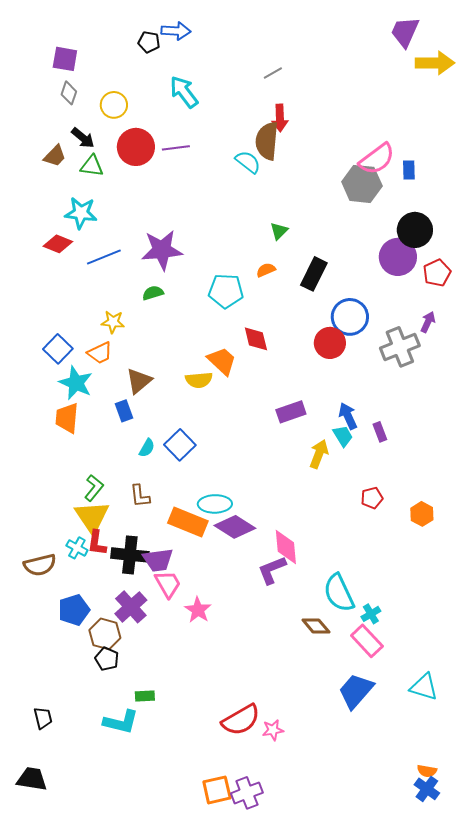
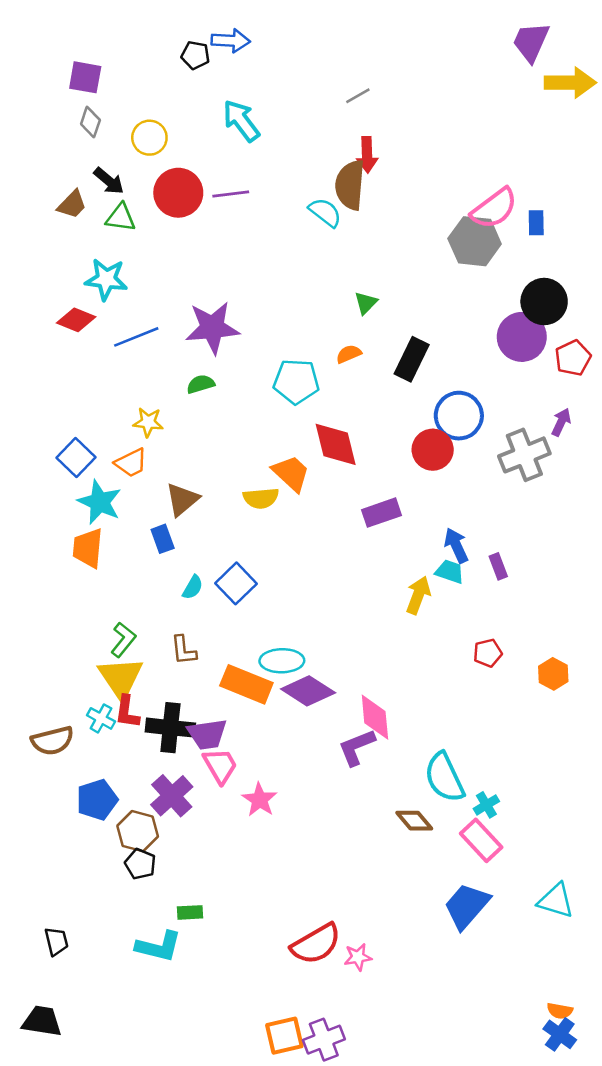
red diamond: (256, 339) -> (336, 444), size x1.4
purple rectangle: (291, 412) -> (381, 513), moved
cyan trapezoid: (343, 436) -> (450, 572), turned -40

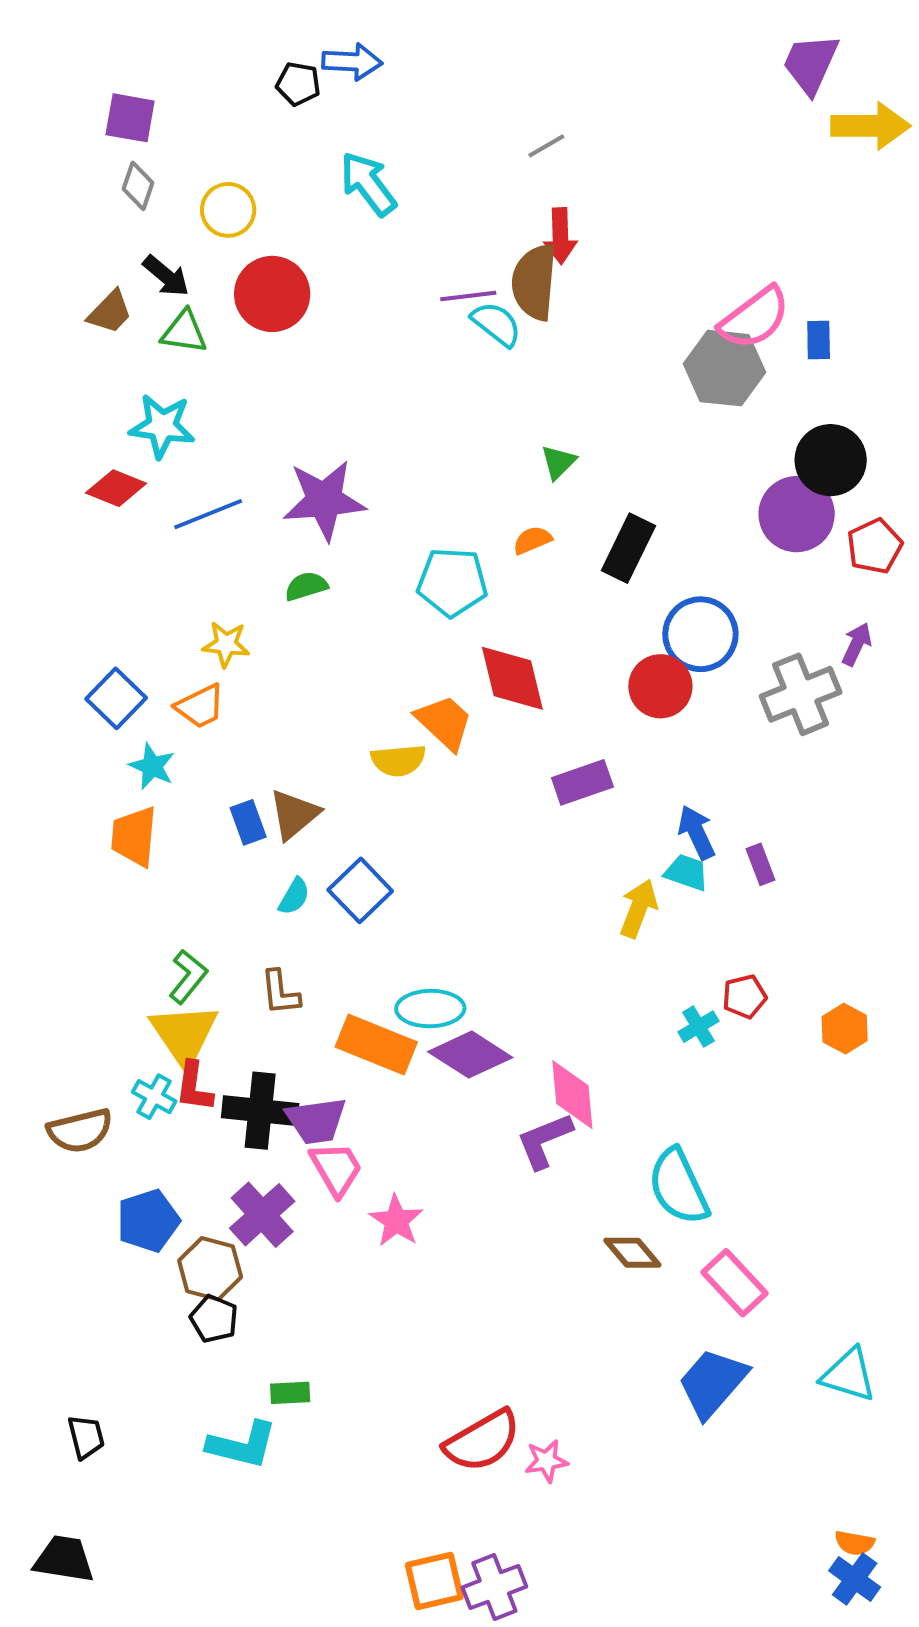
purple line: (231, 194) -> (468, 296), moved
brown triangle: (182, 499) -> (294, 814), moved
cyan star: (100, 502) -> (152, 766), size x0.7
cyan cross: (486, 805) -> (698, 1027), moved

